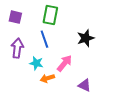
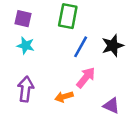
blue line: (44, 39) -> (81, 47), moved, turned 48
purple arrow: (17, 48) -> (26, 89), moved
cyan star: (36, 63) -> (26, 46), moved

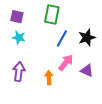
orange arrow: (64, 97) -> (49, 78), turned 104
purple triangle: (111, 106) -> (87, 71), moved

